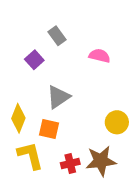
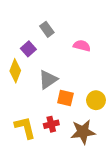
yellow diamond: (18, 118) -> (15, 71), moved
orange square: (49, 129) -> (65, 98), moved
red cross: (70, 164) -> (51, 124), moved

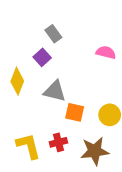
pink semicircle: (82, 46) -> (106, 52), moved
purple square: (28, 49) -> (42, 57), moved
gray triangle: (48, 79) -> (55, 91), turned 48

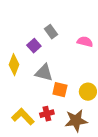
gray rectangle: (53, 34) -> (51, 32), moved
yellow L-shape: (28, 146) -> (23, 117), turned -30

